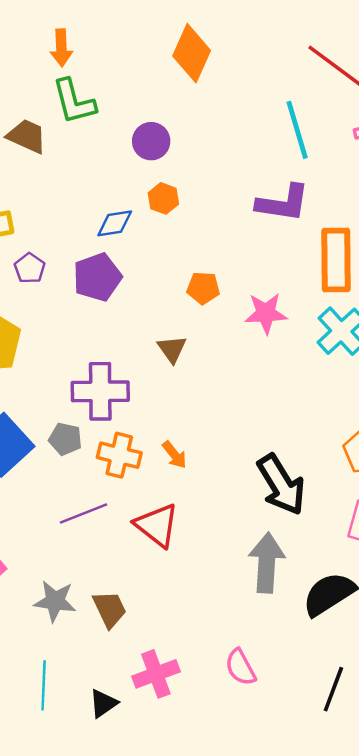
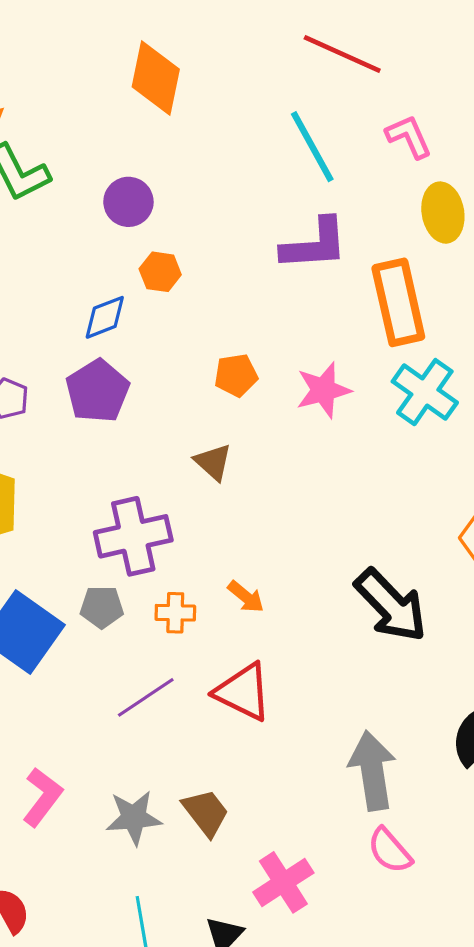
orange cross: (119, 455) -> (175, 613), size x0.7
gray arrow: (267, 563) -> (372, 771), moved

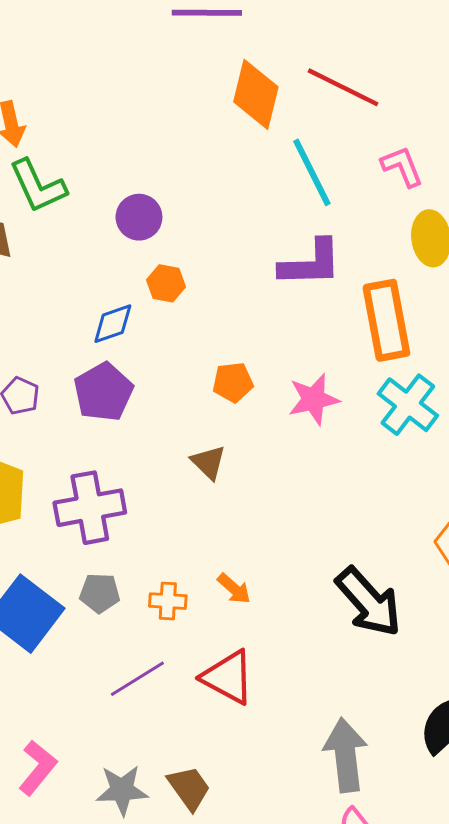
orange diamond: (156, 78) -> (256, 94), moved
purple cross: (133, 536) -> (90, 508), moved

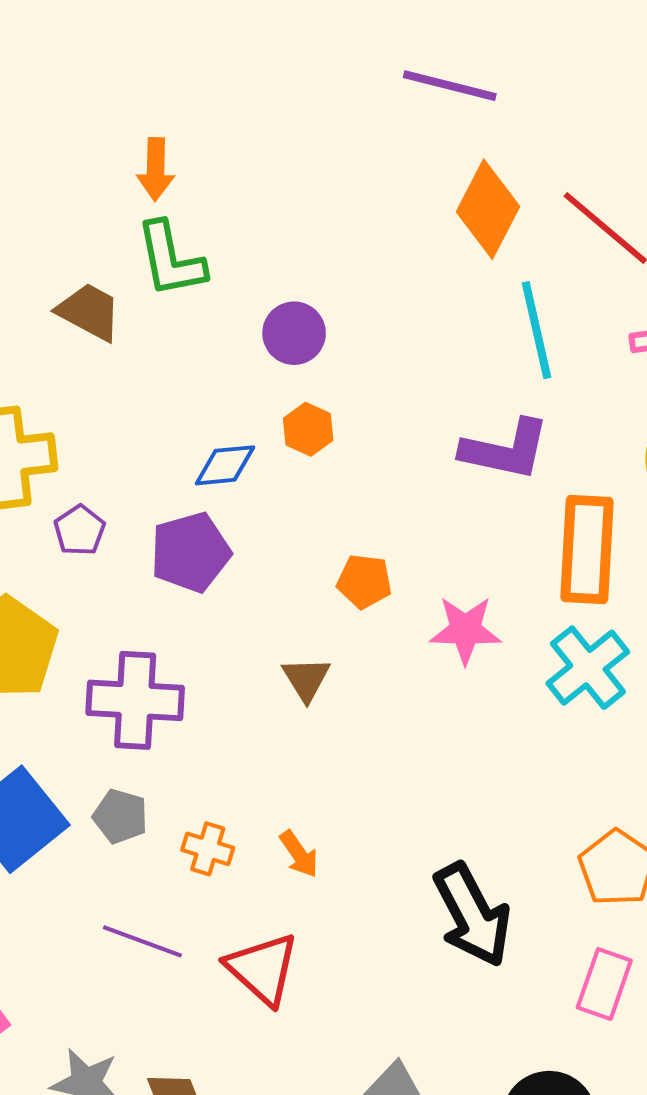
purple line: (137, 679) -> (142, 941), turned 38

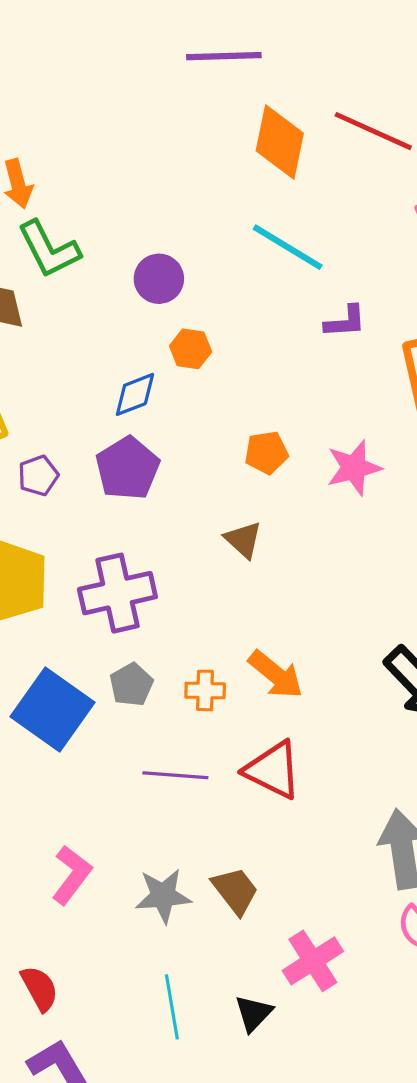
cyan line: (537, 330) -> (288, 247), moved, turned -30
purple L-shape: (505, 450) -> (345, 322), size x0.6
purple pentagon: (80, 530) -> (38, 476), turned 30
gray pentagon: (120, 816) -> (131, 685), turned -30
orange arrow: (299, 854) -> (276, 675), size x1.5

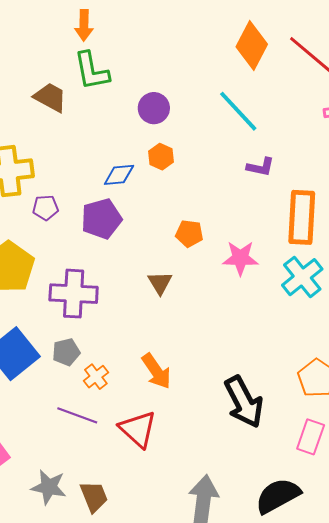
orange cross: (205, 690) -> (96, 377), moved, turned 35

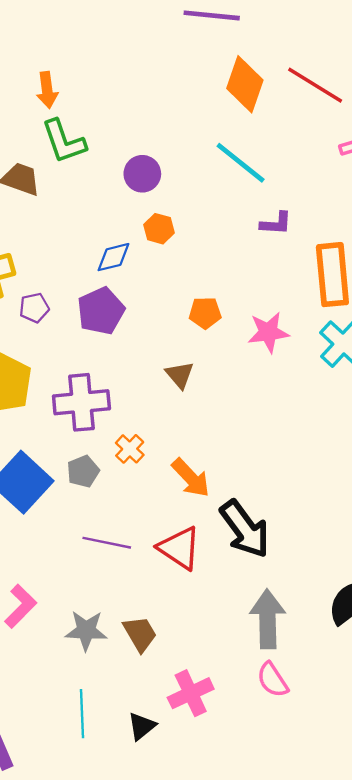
orange cross: (96, 377) -> (130, 449), moved
black arrow: (244, 402) -> (245, 529), moved

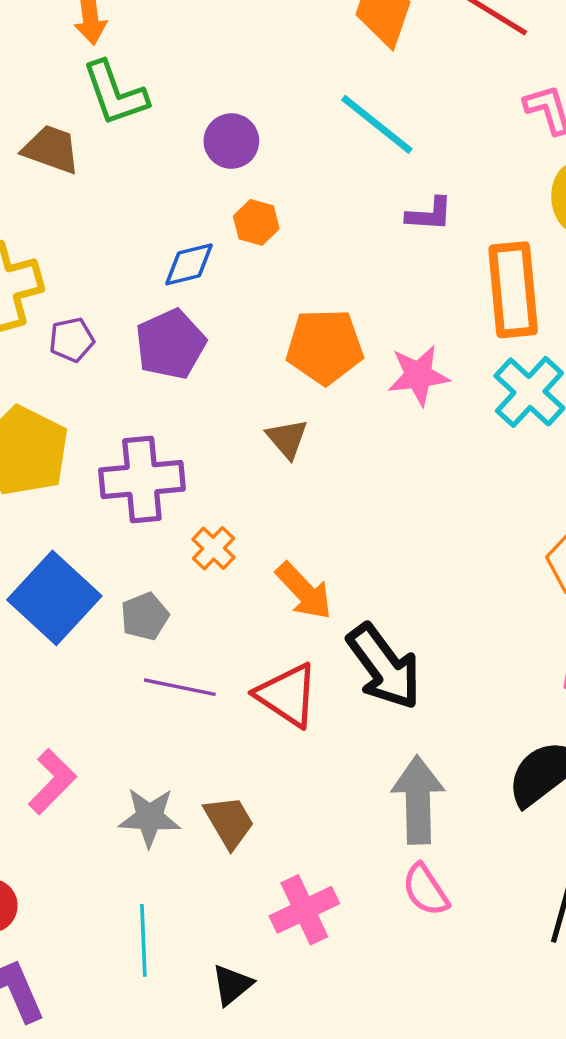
orange pentagon: (205, 313) -> (325, 347), size x1.6
gray pentagon: (83, 471) -> (145, 616), moved
black triangle: (142, 726) -> (232, 985), moved

